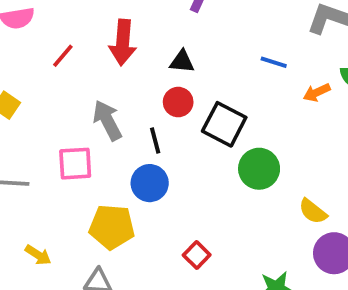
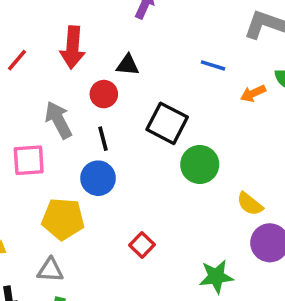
red circle: (178, 102) -> (104, 94), moved

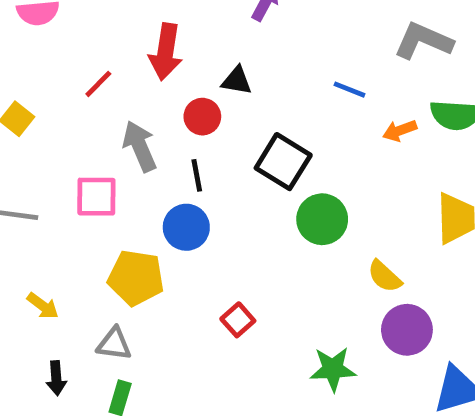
red line: (17, 60) -> (98, 84), moved

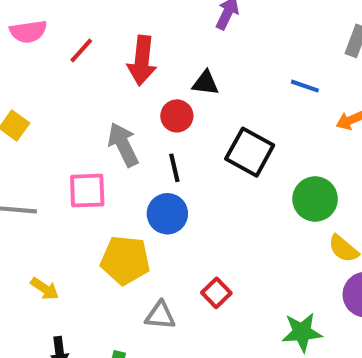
red line: (98, 84) -> (81, 50), moved
green circle: (322, 219) -> (315, 199), moved
gray triangle: (114, 344) -> (160, 316), moved

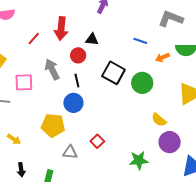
red line: (81, 50) -> (34, 39), moved
pink square: (87, 191) -> (24, 82), moved
green circle: (315, 199) -> (142, 83), moved

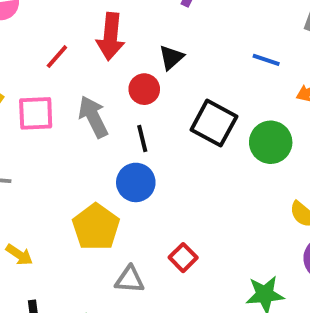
black triangle: (92, 39) -> (171, 57), turned -48
pink square: (24, 82) -> (36, 113), moved
yellow pentagon: (53, 125) -> (96, 227), turned 30

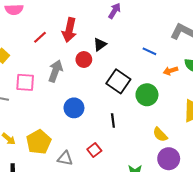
pink square: (36, 113) -> (25, 82), moved
gray arrow: (93, 117) -> (55, 71), turned 40
black line: (142, 139) -> (113, 121), moved
yellow pentagon: (96, 227) -> (39, 142), moved

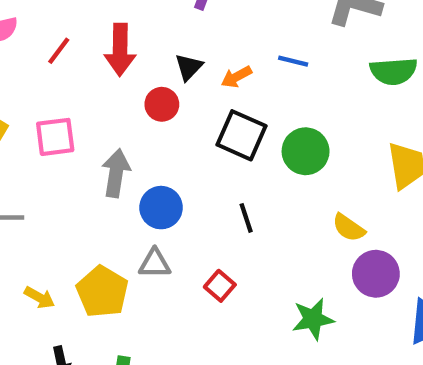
red line: (40, 37) -> (59, 51), moved
gray arrow: (55, 71) -> (116, 173), moved
orange arrow: (171, 71) -> (236, 77), moved
pink square: (25, 82) -> (55, 137), moved
gray triangle: (65, 158) -> (155, 263), moved

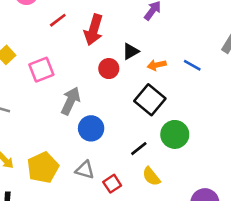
pink square: (55, 137) -> (41, 70), turned -30
green circle: (306, 151) -> (175, 134), moved
black line: (246, 218) -> (139, 149), turned 54
yellow semicircle: (349, 228) -> (151, 176), moved
gray triangle: (155, 263) -> (85, 170), moved

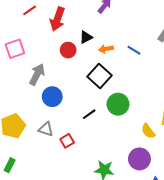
yellow semicircle: (151, 176) -> (148, 131), moved

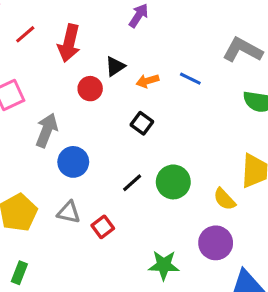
black square: (100, 76) -> (142, 123), size x0.6
green circle: (118, 104) -> (173, 182), moved

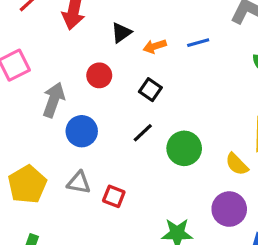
blue line: (190, 79) -> (198, 43), turned -40
red circle: (90, 89) -> (99, 75), moved
black line: (132, 183) -> (143, 133), moved
red square: (103, 227) -> (114, 196), turned -30

